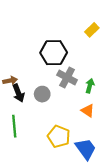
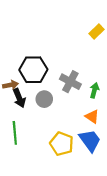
black hexagon: (54, 53) -> (33, 70), moved
blue trapezoid: (86, 149) -> (90, 140), moved

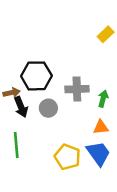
gray cross: (70, 82) -> (77, 89), turned -30
orange triangle: (92, 117) -> (101, 127), turned -40

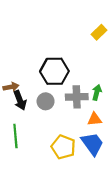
black hexagon: (36, 76) -> (54, 71), moved
gray cross: (77, 89) -> (77, 97), moved

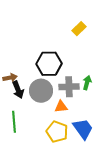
yellow rectangle: (99, 32) -> (79, 29), moved
gray circle: (46, 101) -> (41, 91), size x1.5
orange triangle: (95, 119) -> (61, 107), moved

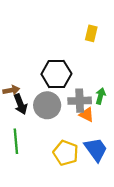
yellow rectangle: (79, 29) -> (91, 33), turned -32
orange triangle: (61, 107) -> (87, 115), moved, turned 32

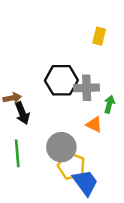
gray cross: (80, 101) -> (87, 88), moved
gray circle: (47, 105) -> (61, 147), moved
blue trapezoid: (96, 149) -> (85, 182), moved

